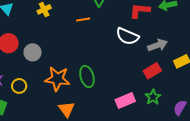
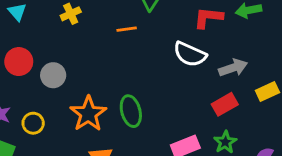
orange star: (57, 79) -> (88, 114), turned 30

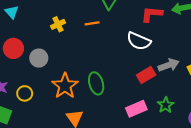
yellow cross: (71, 14) -> (58, 24), moved
gray arrow: (233, 68) -> (169, 65), moved
red rectangle: (225, 104) -> (146, 75), moved

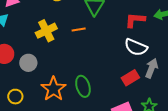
yellow cross: (58, 24) -> (46, 31), size x1.5
white semicircle: (139, 41) -> (136, 47), moved
gray arrow: (169, 65) -> (152, 68), turned -48

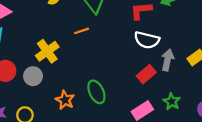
yellow cross: (46, 31) -> (47, 51), moved
orange star: (53, 89) -> (65, 100), size x0.7

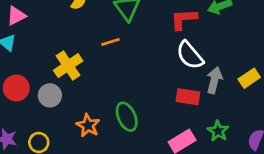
white semicircle: (147, 40) -> (190, 55), turned 35
red rectangle: (146, 74) -> (188, 97), turned 48

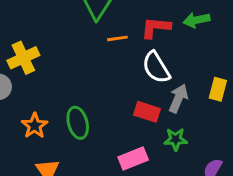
orange line: (111, 42) -> (117, 38), moved
yellow rectangle: (249, 78) -> (218, 89), moved, turned -50
green star: (218, 131) -> (176, 139), moved, turned 30

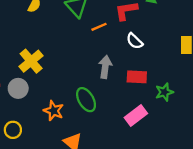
white semicircle: (156, 67) -> (135, 41), size x0.7
gray arrow: (178, 98) -> (105, 67), moved

